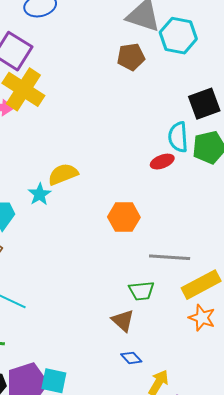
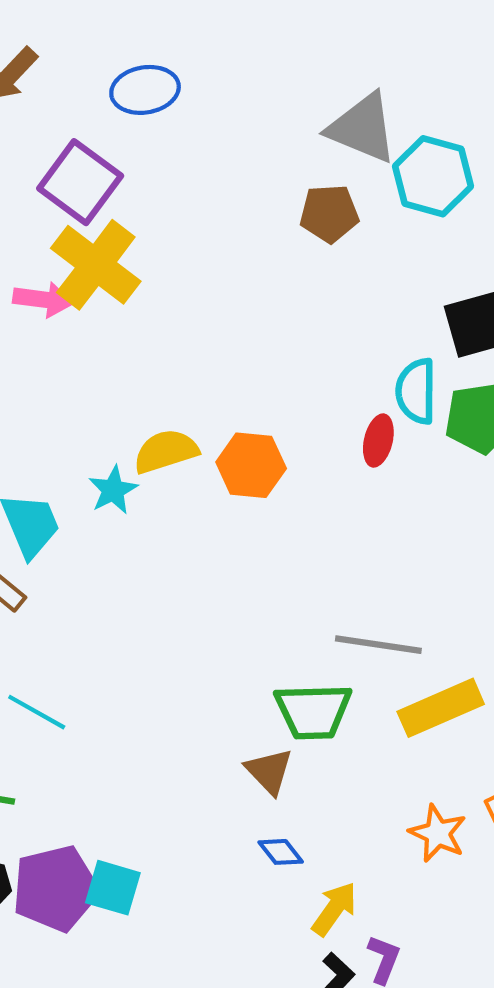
red ellipse: (162, 162) -> (378, 441), turned -60
orange hexagon: (124, 217) -> (251, 465), moved
green trapezoid: (141, 291) -> (313, 711), size x1.4
orange star: (202, 318) -> (438, 833), moved

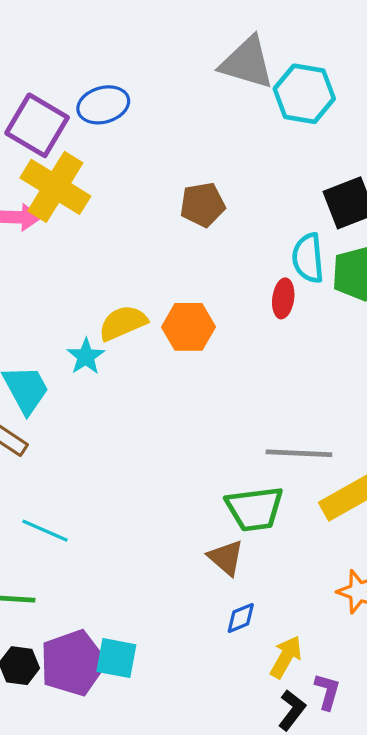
blue ellipse: (145, 90) -> (103, 105), moved
brown pentagon: (329, 213) -> (203, 205), moved
blue diamond: (281, 852) -> (241, 618), turned -68

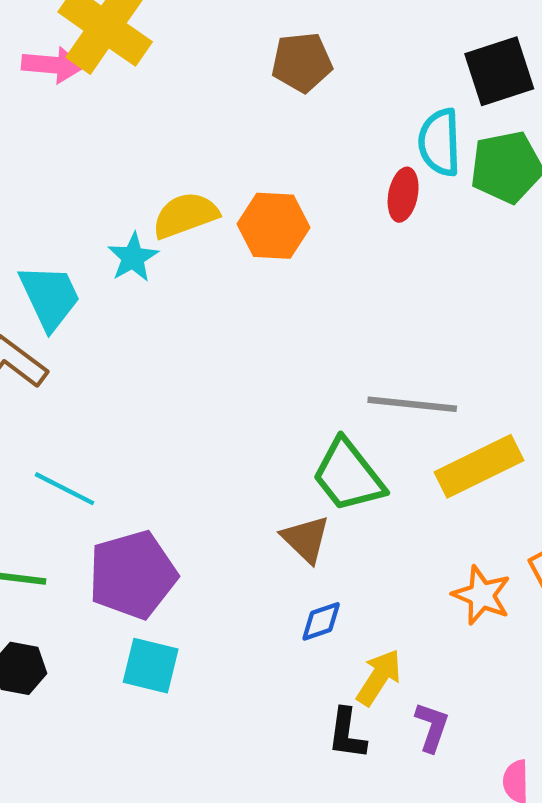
green trapezoid: (255, 509) -> (348, 475), turned 56
purple pentagon: (73, 663) -> (133, 575), moved
black L-shape: (292, 710) -> (347, 734), moved, turned 147

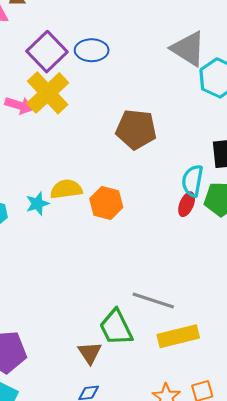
brown pentagon: (302, 62) -> (136, 129), size x1.4
red ellipse: (403, 195) -> (187, 204), moved

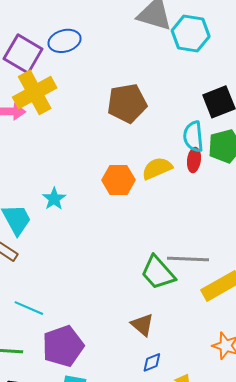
yellow cross: (48, 93) -> (35, 92), turned 30
yellow semicircle: (66, 189) -> (157, 168), moved
green trapezoid: (116, 327) -> (158, 273), moved

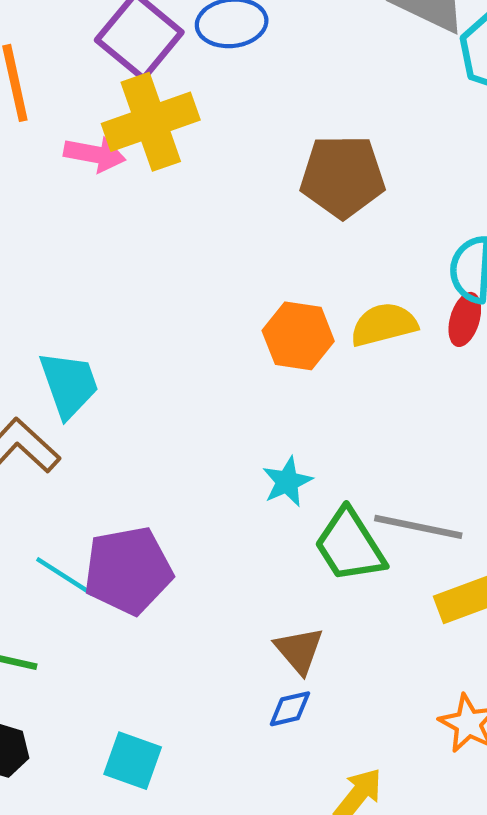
cyan star: (54, 199) -> (287, 482), moved
purple pentagon: (63, 346) -> (128, 570), moved
blue diamond: (152, 362) -> (290, 709), moved

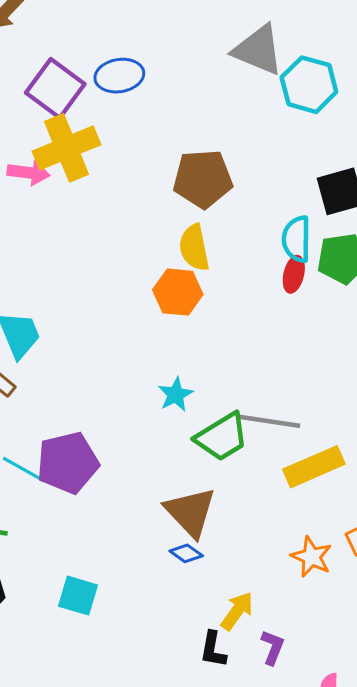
yellow semicircle: (384, 325) -> (194, 248), moved, turned -84
green trapezoid: (350, 546) -> (222, 437), turned -86
brown triangle: (299, 650) -> (190, 512), size x1.5
blue diamond: (290, 709) -> (186, 553), turned 52

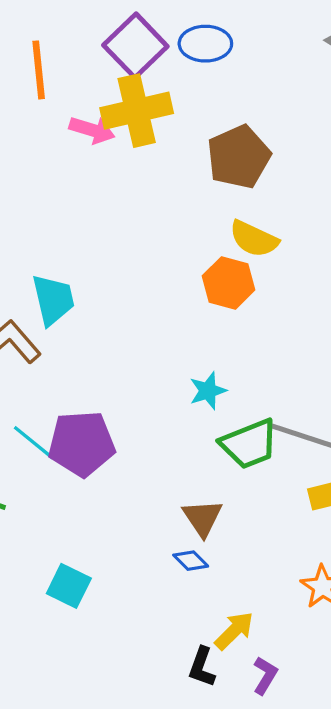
brown pentagon: (203, 179) -> (239, 157), moved, turned -30
yellow semicircle: (194, 248) -> (254, 239), turned -63
brown triangle: (190, 512) -> (202, 518), size x0.7

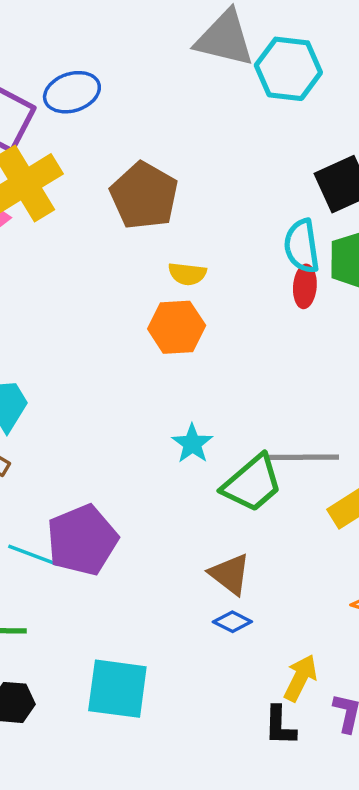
yellow semicircle: (254, 239) -> (187, 274), size x0.7
cyan square: (69, 586) -> (117, 689), size x1.4

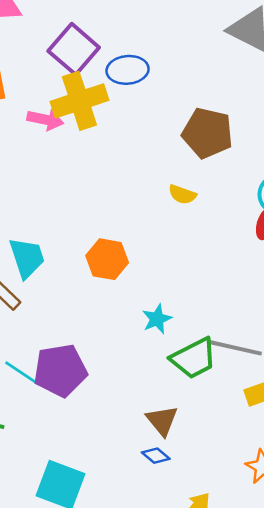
blue ellipse: (72, 92) -> (128, 70), moved
brown pentagon: (144, 196) -> (207, 133), moved, turned -30
orange hexagon: (177, 327) -> (107, 259), moved

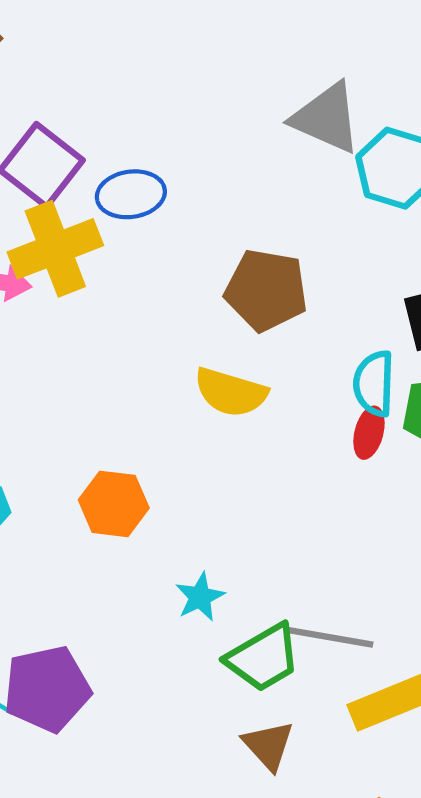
yellow semicircle: (182, 194) -> (231, 392), size x1.6
brown triangle: (162, 421) -> (268, 745), moved

